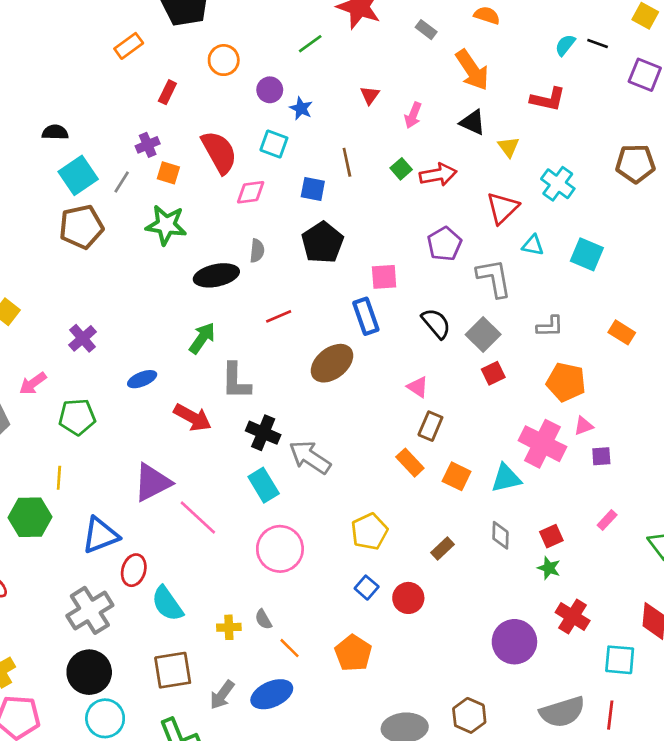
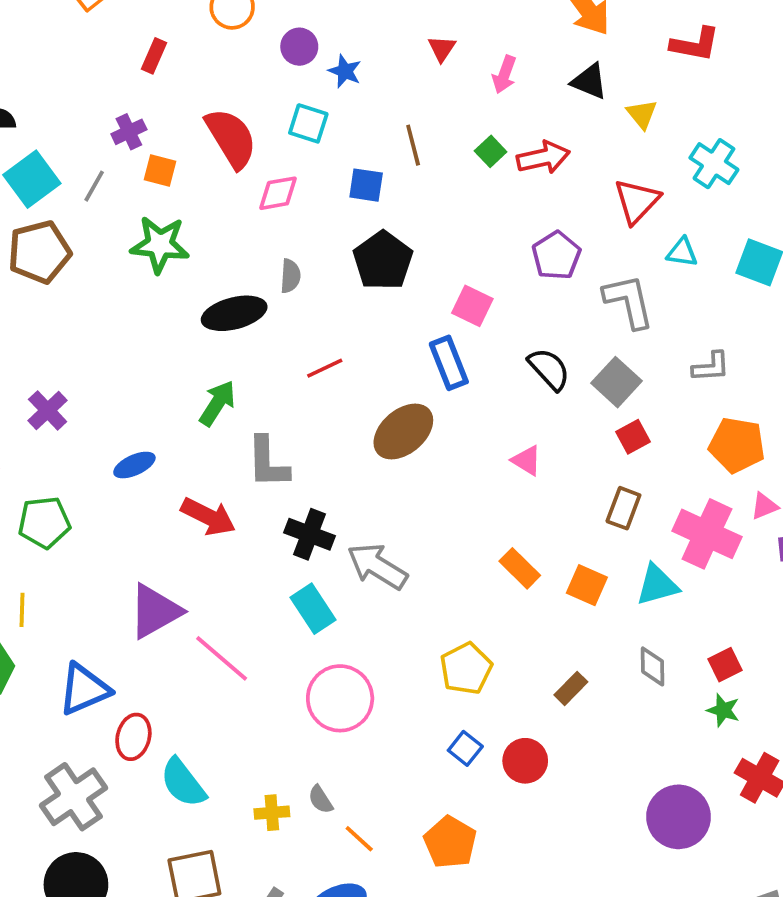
pink square: (384, 277) -> (472, 306), turned 32
brown rectangle: (430, 426) -> (623, 508), moved

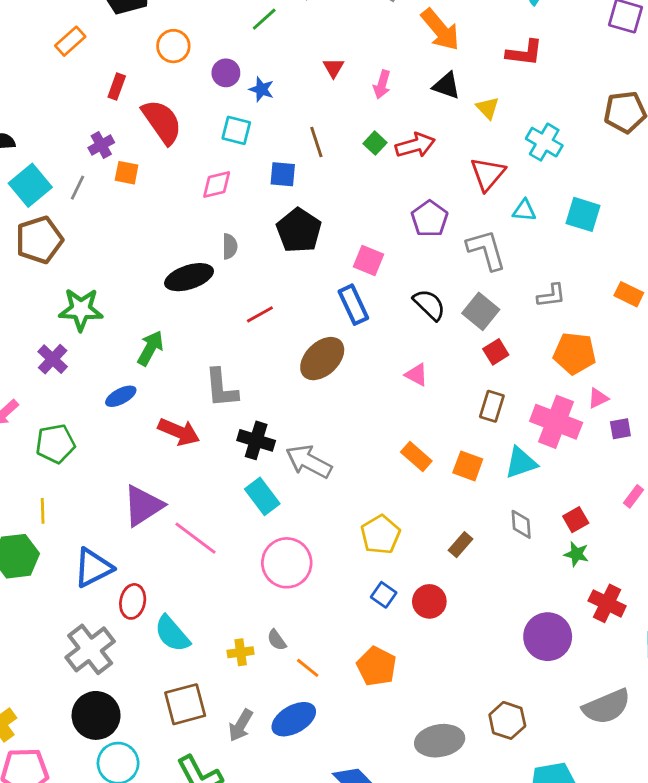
red semicircle: (231, 138) -> (162, 122), moved
green star: (160, 245) -> (81, 309), moved
green arrow: (217, 403) -> (150, 348), moved

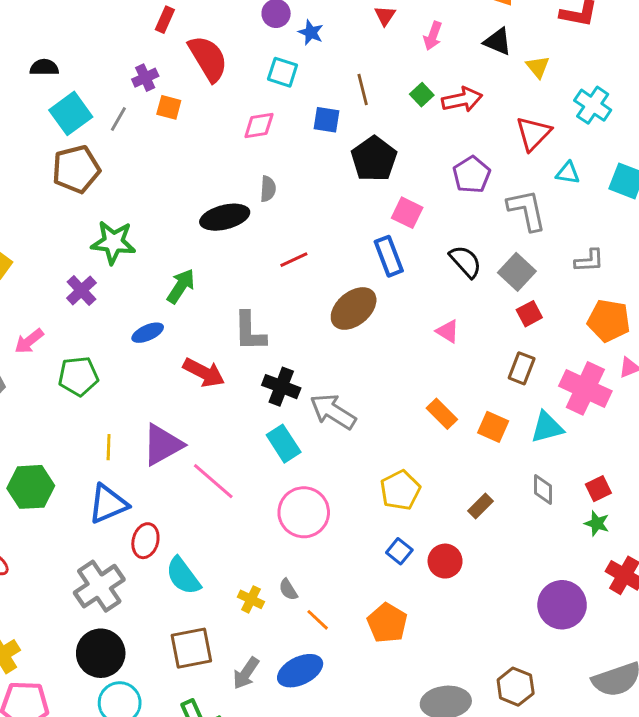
black pentagon: (299, 231) -> (374, 159), moved
yellow line: (43, 511) -> (109, 447), moved
yellow cross: (241, 652) -> (251, 599), turned 30

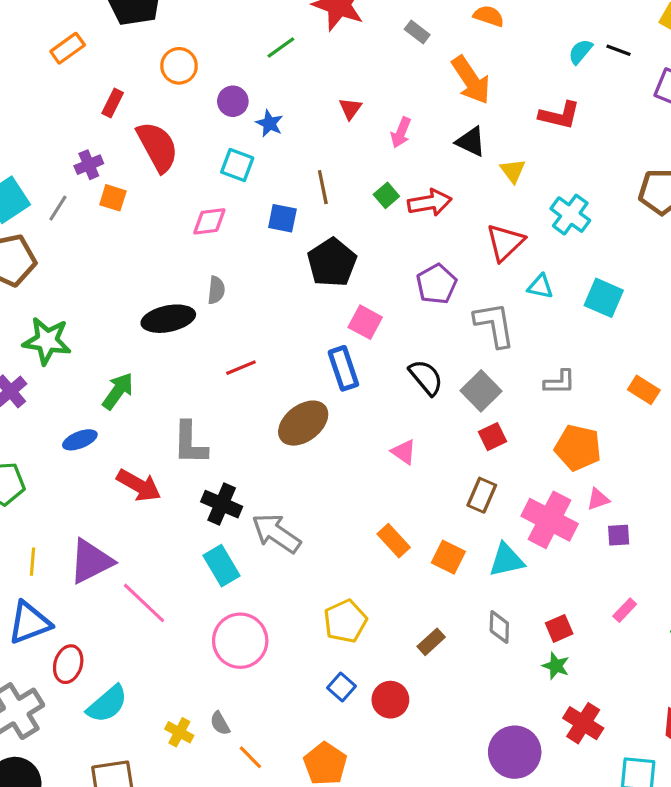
cyan semicircle: (183, 576) -> (107, 704), turned -96

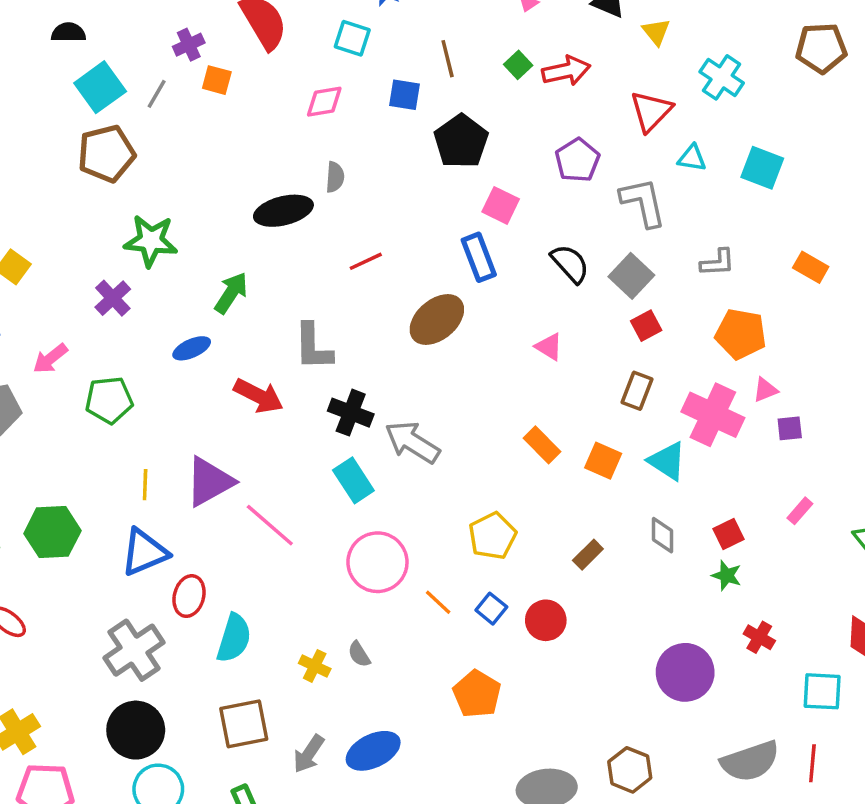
cyan triangle: (506, 560) -> (667, 461), turned 48
cyan semicircle: (107, 704) -> (234, 638), turned -30
red cross: (583, 723) -> (759, 637), size x0.7
orange line: (250, 757) -> (438, 602), moved

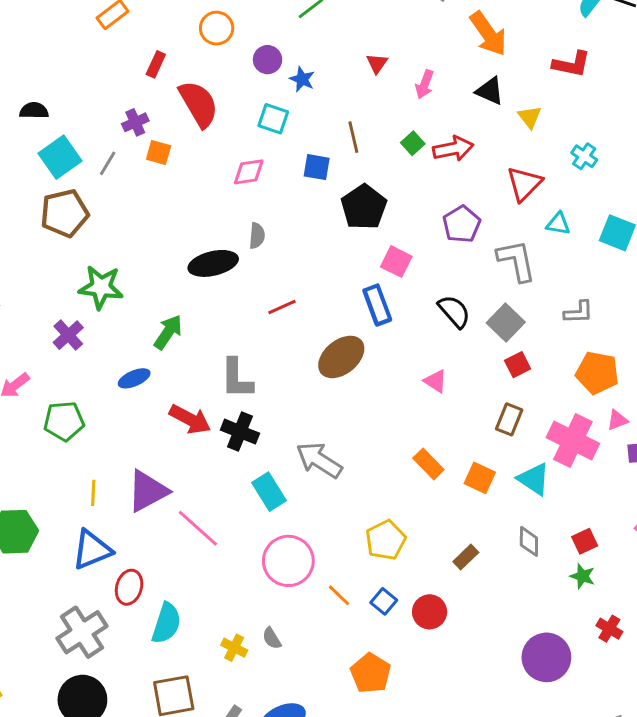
cyan cross: (722, 77) -> (584, 156), size x0.7
black cross: (351, 413) -> (240, 432), moved

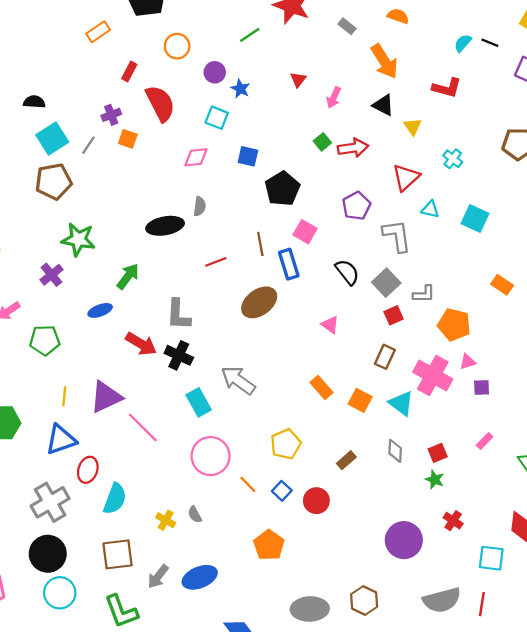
brown line: (353, 137) -> (260, 244), moved
gray L-shape: (579, 312) -> (424, 294), moved

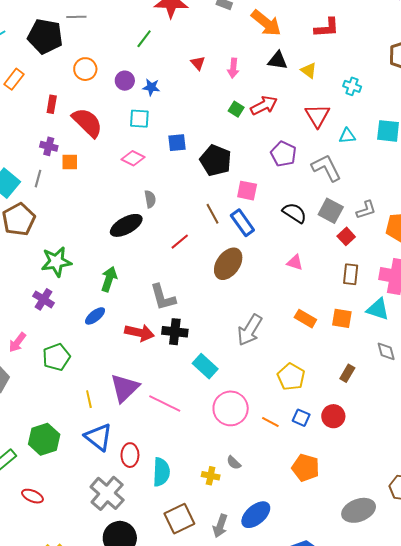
purple cross: (111, 115) -> (49, 146), turned -36
pink diamond: (196, 157) -> (133, 158), turned 50
gray arrow: (238, 380) -> (250, 330), moved, turned -76
blue triangle: (61, 440) -> (98, 437), turned -44

